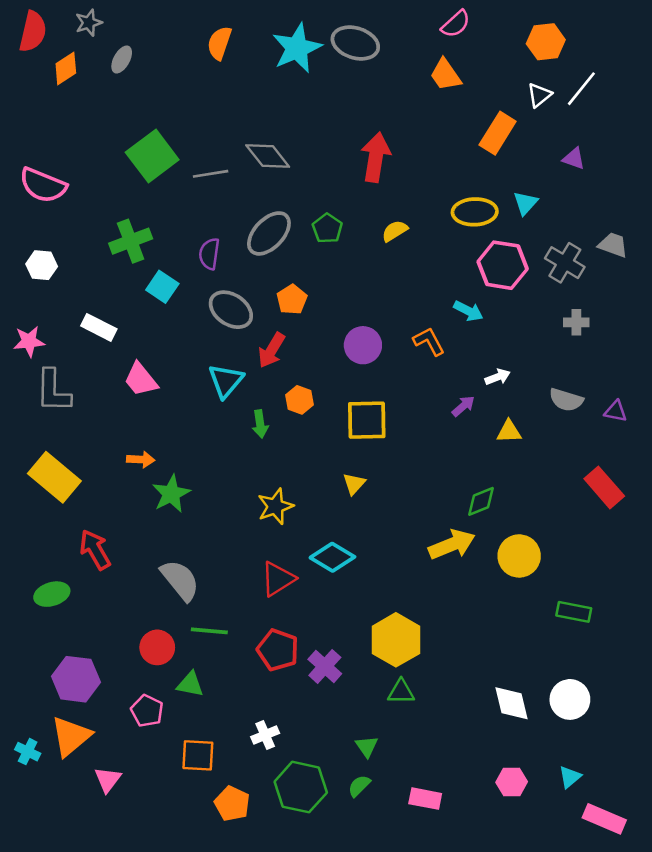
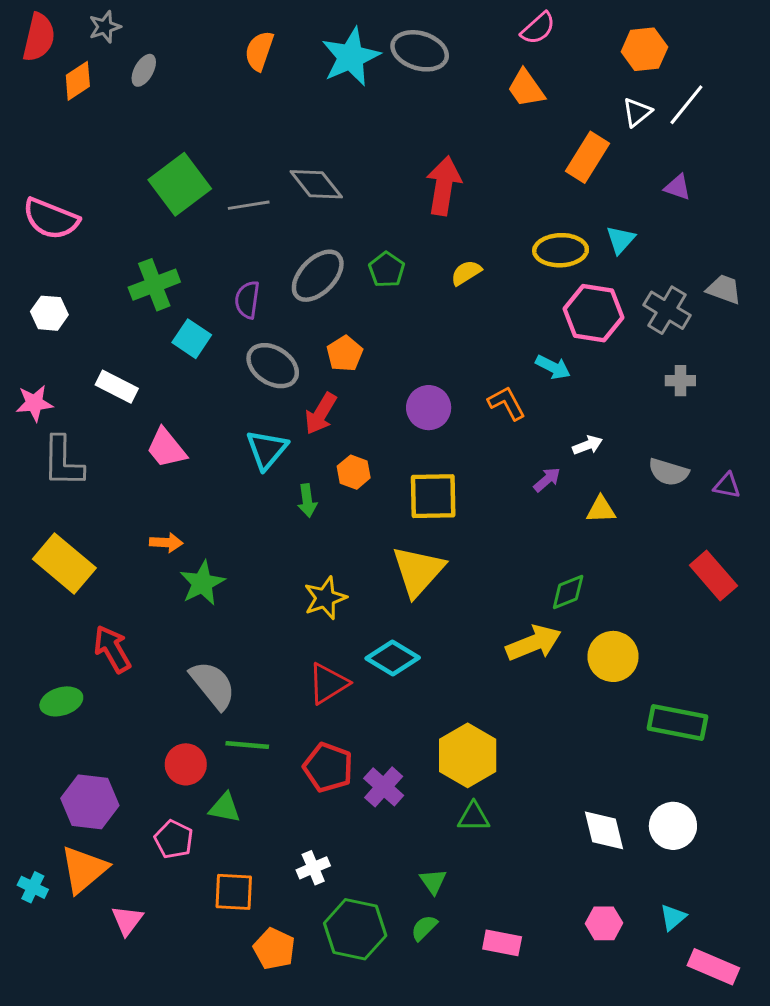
yellow triangle: (354, 484) -> (418, 571), size x2.0
green rectangle: (574, 612) -> (677, 722), size x1.4

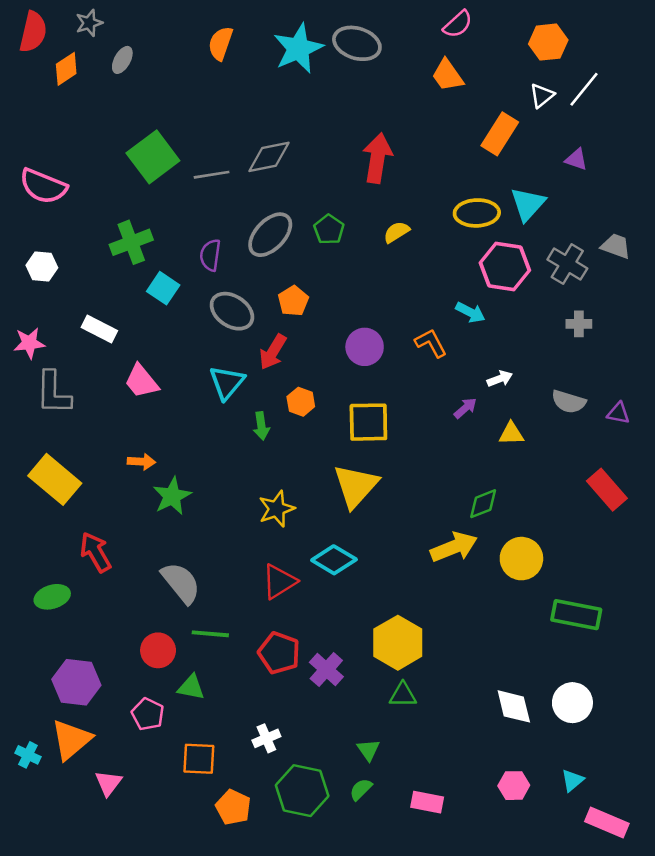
gray diamond: (316, 184) -> (269, 157), turned -63
cyan triangle: (620, 240) -> (528, 204), size x1.4

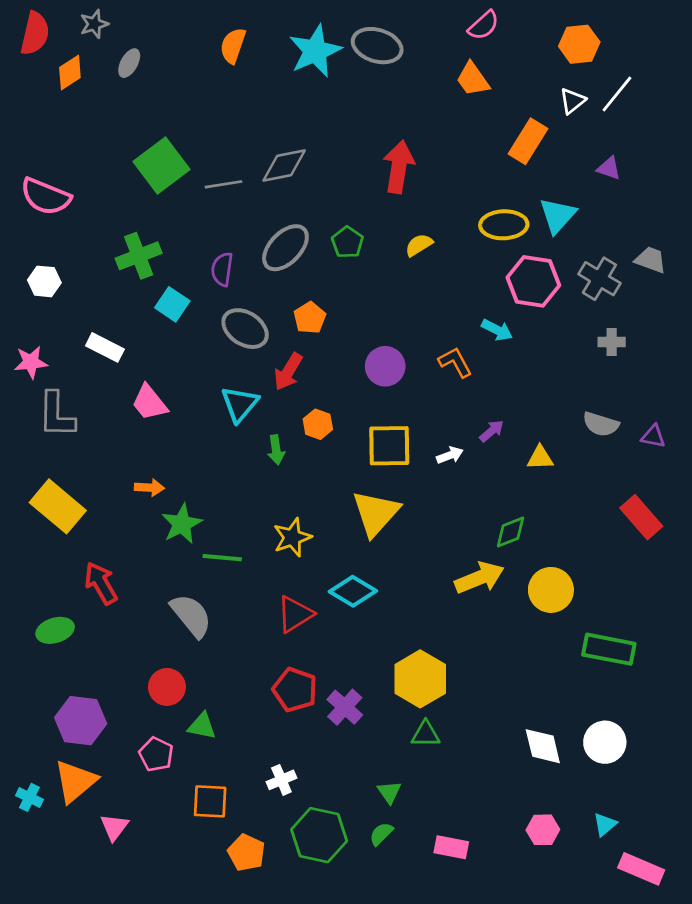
white arrow: (500, 379) -> (450, 455), moved
green line: (210, 634) -> (222, 558), moved

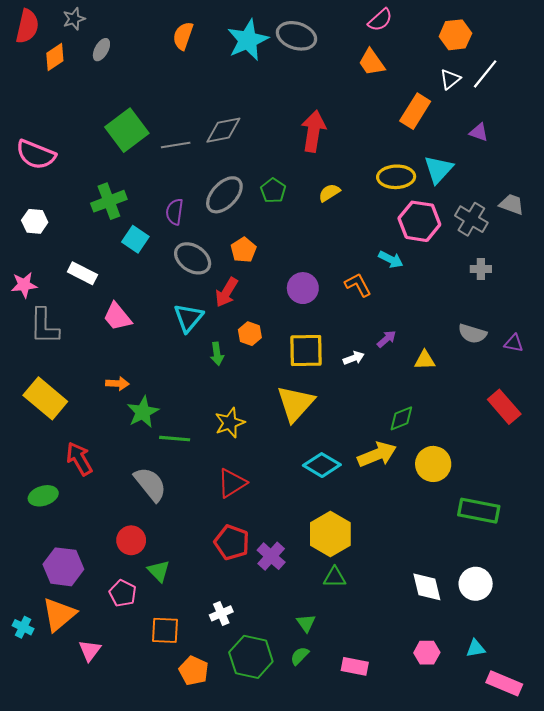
cyan diamond: (353, 591) -> (322, 465), moved
green triangle: (202, 726) -> (159, 571), turned 35
cyan triangle: (605, 824) -> (476, 648), turned 30

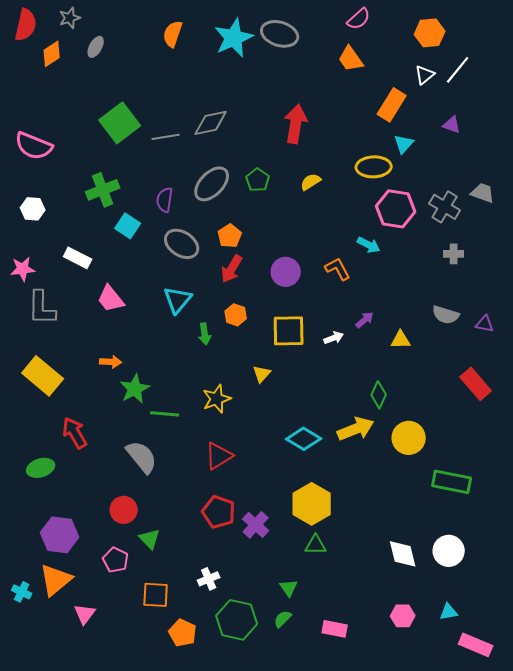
cyan triangle: (438, 169) -> (404, 144), moved, size x0.7
red arrow: (227, 292) -> (232, 269), moved
yellow triangle: (295, 404) -> (262, 374), moved, size x0.5
green diamond: (401, 418) -> (379, 395), turned -44

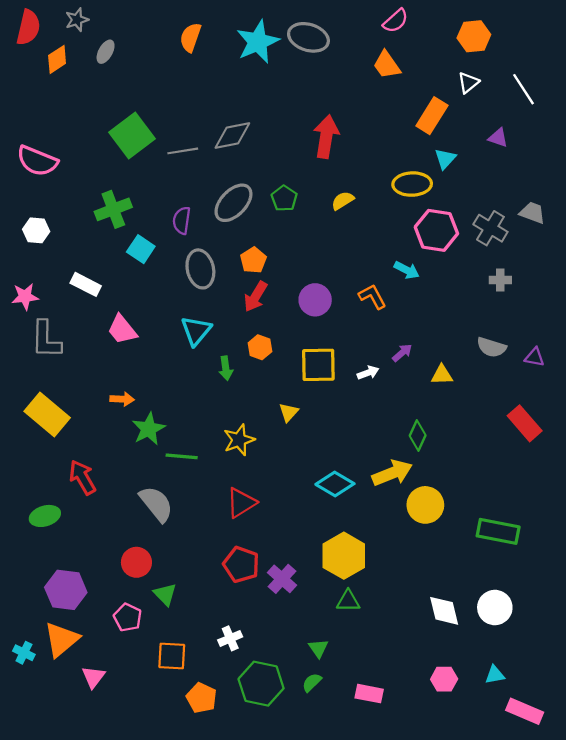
white line: (458, 70) -> (524, 89), moved, turned -72
gray ellipse: (182, 244) -> (200, 269), turned 44
yellow circle: (409, 438) -> (425, 505), moved

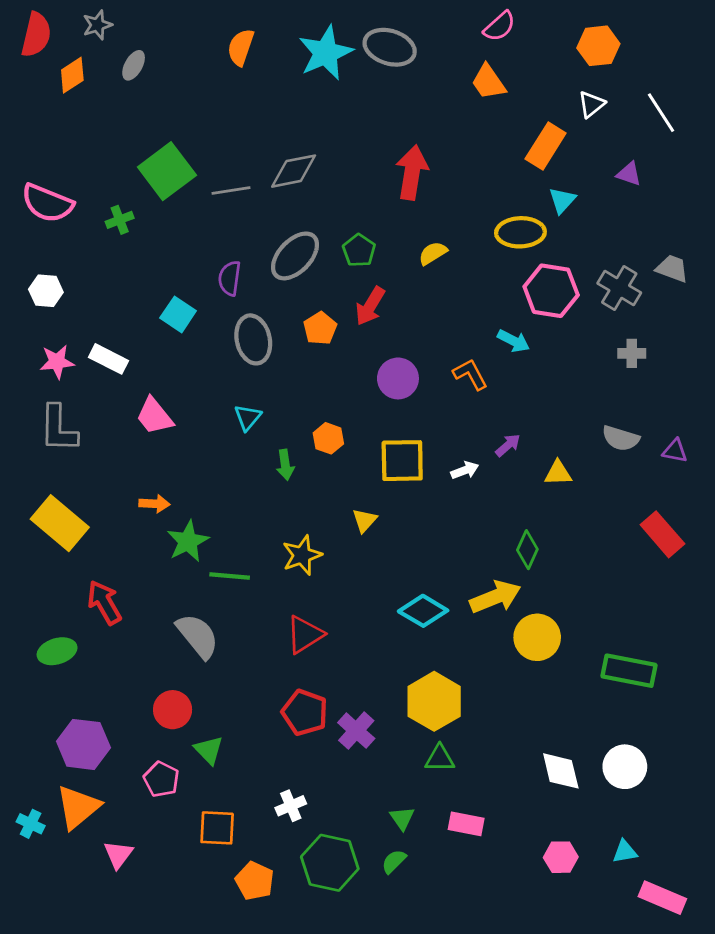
green cross: (113, 209) -> (120, 220), moved, size x0.6
pink star: (25, 297) -> (57, 362), moved
red arrow: (256, 297) -> (370, 306), moved
cyan triangle: (196, 331) -> (248, 417), size x0.7
pink rectangle: (369, 694) -> (466, 824), moved

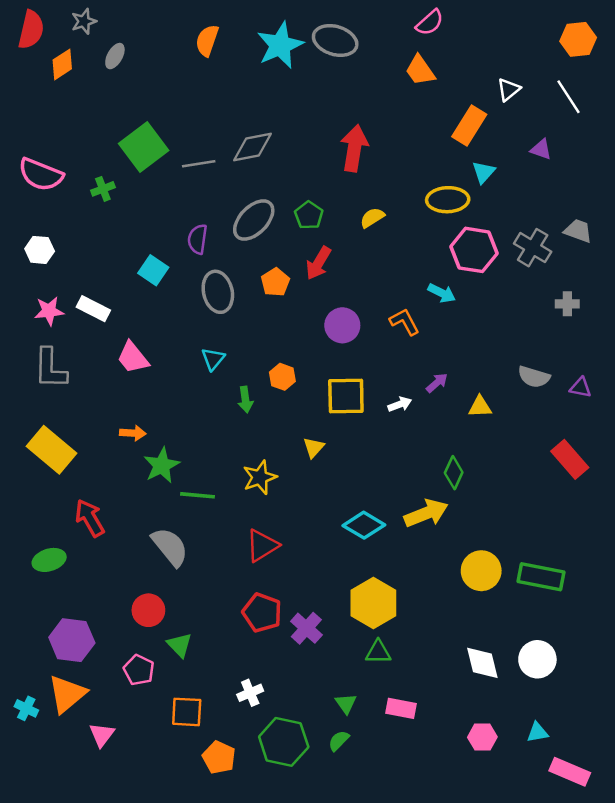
orange hexagon: (598, 46) -> (578, 39), moved
gray cross: (632, 353) -> (567, 304), moved
yellow circle: (537, 637) -> (481, 571), moved

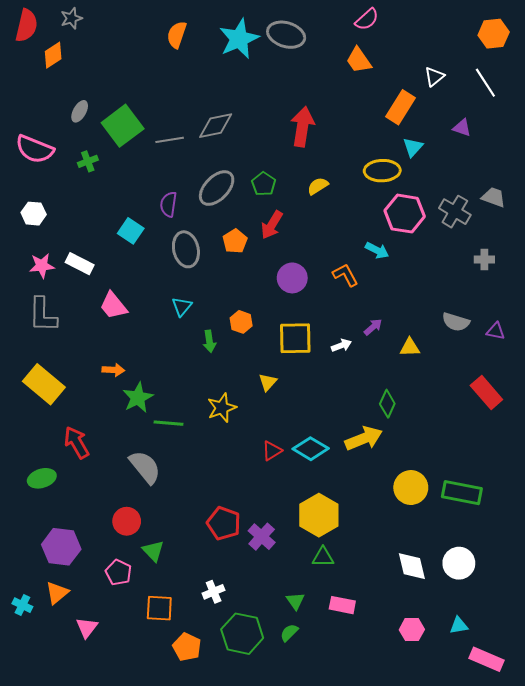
gray ellipse: (115, 56) -> (80, 111), moved
red triangle: (262, 546) -> (272, 451), moved, size x0.7
orange triangle: (67, 694) -> (57, 593), size x0.7

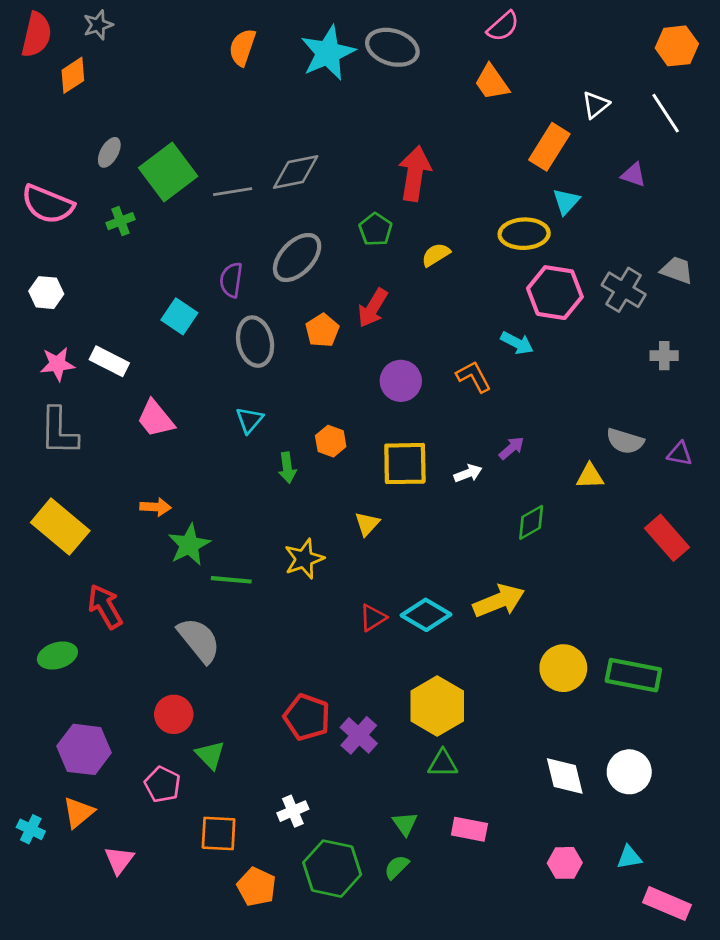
green pentagon: (264, 184) -> (376, 229), moved
yellow triangle: (410, 347) -> (590, 476), moved
green diamond: (387, 404) -> (531, 522), moved, turned 36

